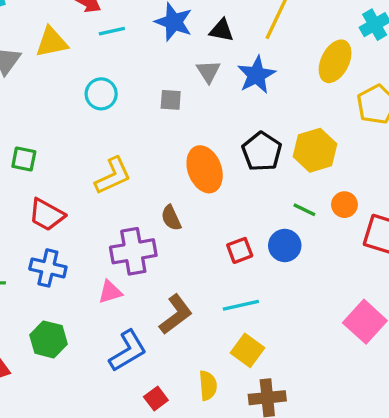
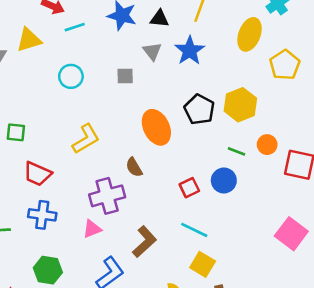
cyan line: (241, 305) -> (194, 230), turned 44

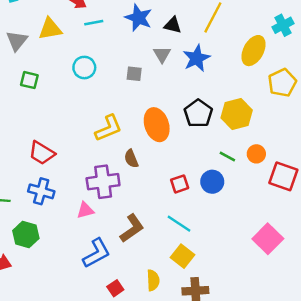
green square: (16, 132) -> (29, 80), moved
yellow L-shape: (86, 139) -> (108, 128), moved
green hexagon: (48, 270) -> (26, 235), moved

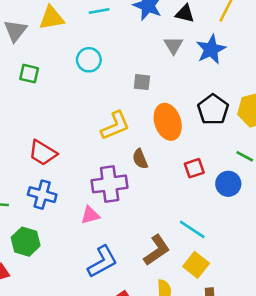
gray square: (134, 74) -> (142, 82), moved
red square: (180, 184) -> (194, 168), moved
brown L-shape: (132, 228) -> (157, 250), moved

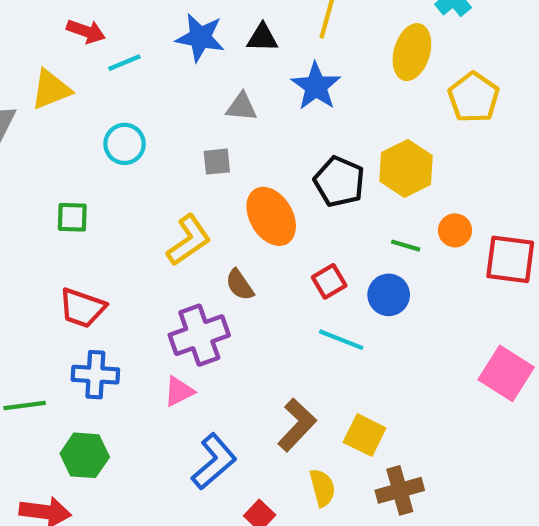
gray triangle: (173, 45) -> (242, 107), moved, turned -42
green square: (29, 74) -> (72, 217), moved
cyan line: (192, 229) -> (341, 340), moved

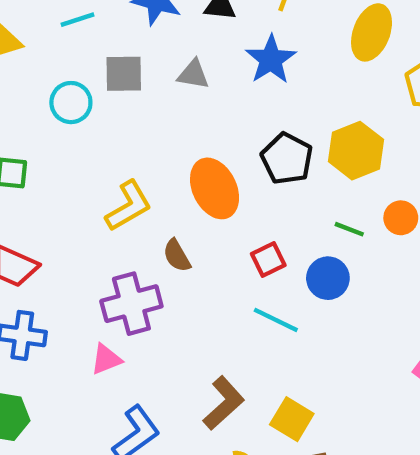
gray square: (217, 162) -> (124, 74), moved, size x1.4

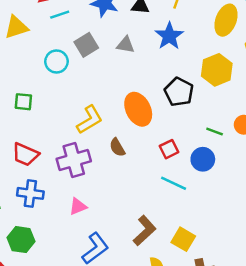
gray square: (124, 74) -> (86, 45), turned -30
yellow hexagon: (356, 151) -> (217, 70), moved
purple cross: (131, 304) -> (74, 160), moved

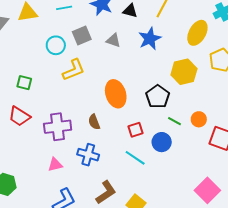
black pentagon: (179, 92) -> (158, 97), moved
green square: (23, 102) -> (24, 83), moved
yellow L-shape: (90, 120) -> (74, 70), moved
blue cross: (30, 193) -> (88, 155), moved

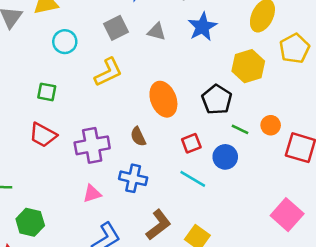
cyan circle: (56, 45) -> (65, 42), moved

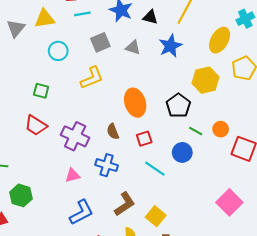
red square: (191, 143) -> (144, 139), moved
purple cross: (92, 145) -> (75, 136), turned 32

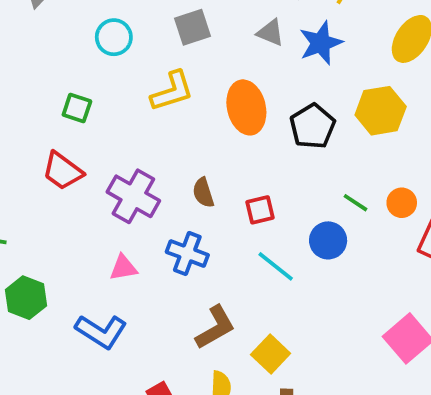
gray triangle: (133, 48) -> (270, 33), moved
orange ellipse: (135, 103) -> (246, 107), moved
black pentagon: (178, 106) -> (313, 126), moved
blue L-shape: (81, 212) -> (101, 331), moved, turned 56

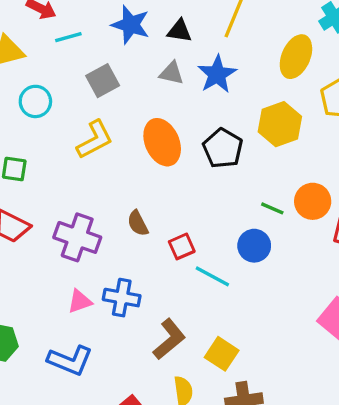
orange circle: (402, 203) -> (313, 201), size x1.4
red square: (260, 210) -> (182, 246), moved
blue cross: (187, 253) -> (122, 298), moved

